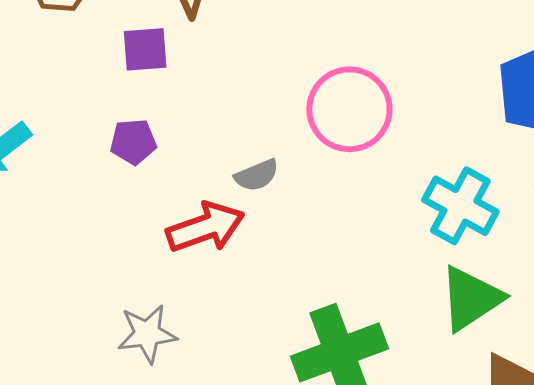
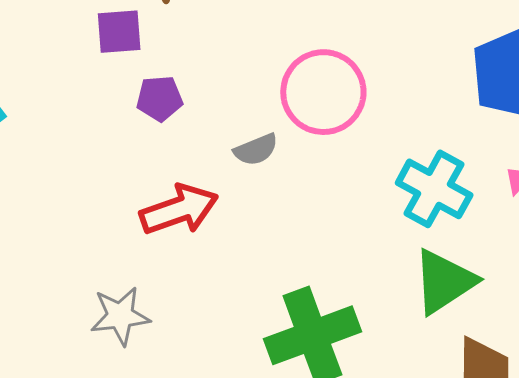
purple pentagon: (133, 142) -> (160, 98), moved
gray semicircle: (257, 175) -> (256, 150), moved

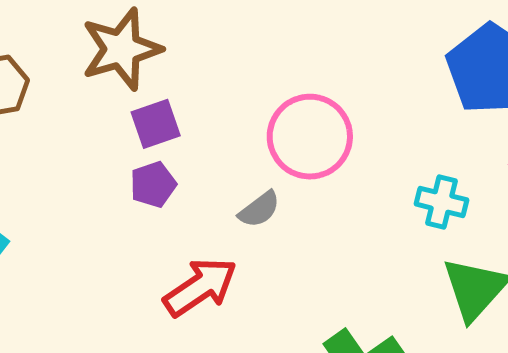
purple square: (119, 32) -> (156, 124), moved
cyan cross: (434, 189) -> (442, 202), size x0.7

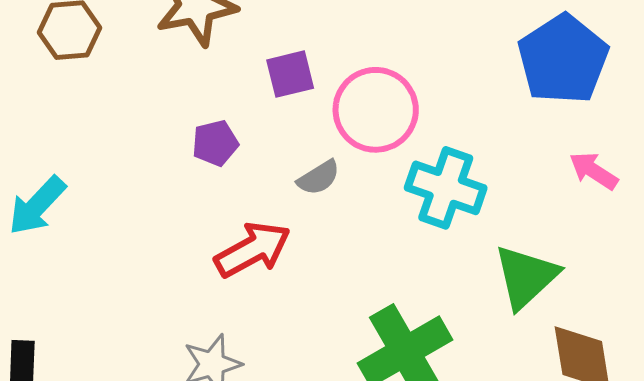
purple square: (156, 124) -> (290, 74), moved
cyan cross: (442, 202) -> (446, 188), moved, size x1.5

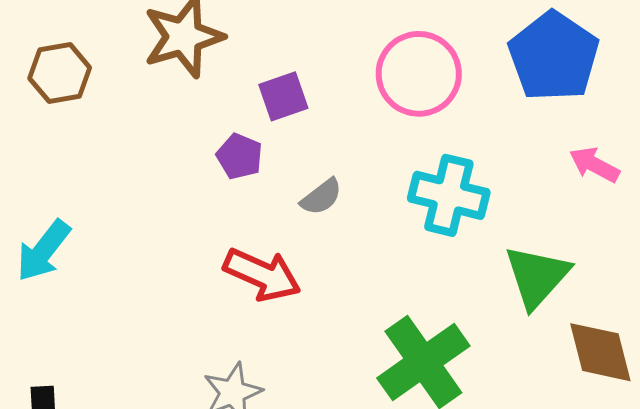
pink circle: (376, 110) -> (419, 74), moved
purple pentagon: (215, 143) -> (240, 156), moved, turned -30
red arrow: (253, 250) -> (262, 275), turned 58

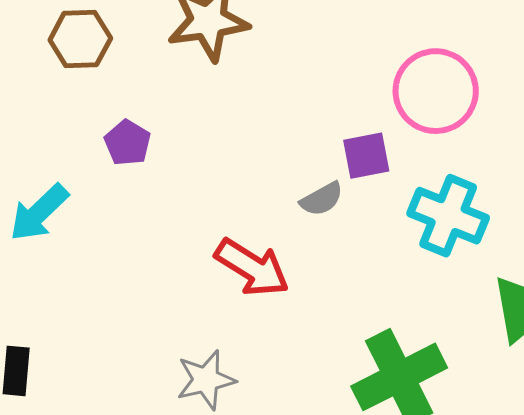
purple square: (283, 96) -> (366, 156), moved
purple pentagon: (240, 156) -> (128, 143), moved

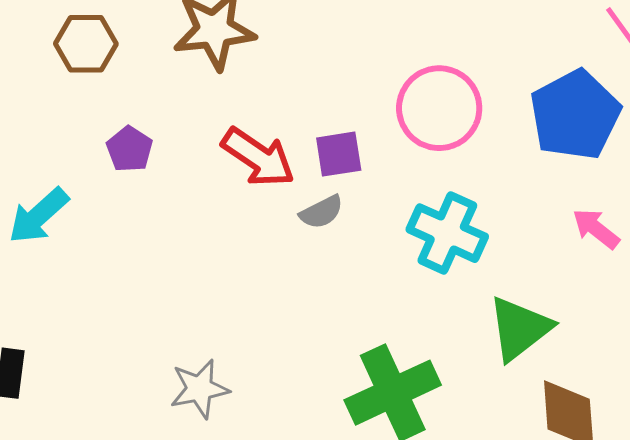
purple square: (366, 156) -> (339, 154), moved
red arrow: (252, 267) -> (258, 157), moved

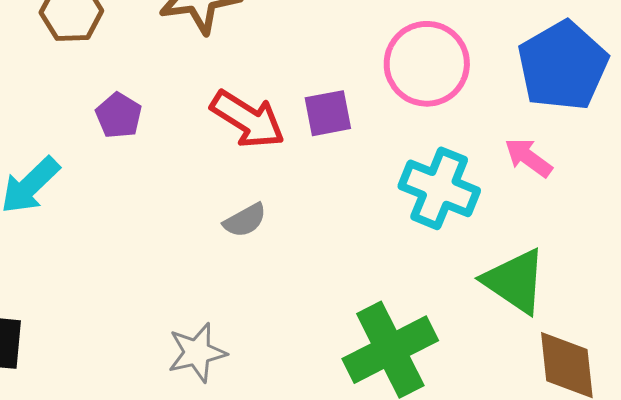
gray semicircle: (321, 212) -> (245, 220), moved
pink arrow: (596, 229) -> (528, 158), moved
green triangle: (520, 328) -> (515, 281), turned -46

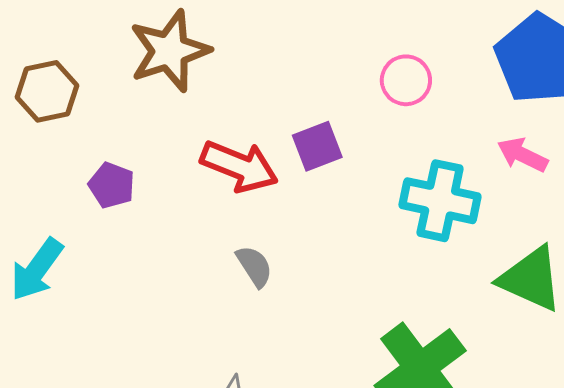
pink circle: (427, 64) -> (406, 80), size x0.6
gray semicircle: (245, 220) -> (254, 266), turned -84

